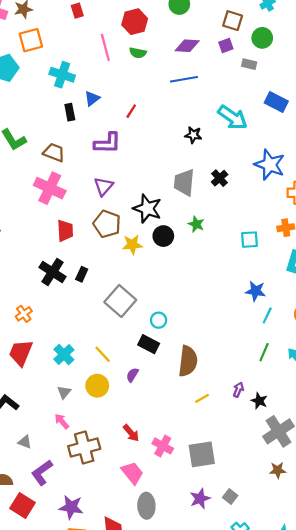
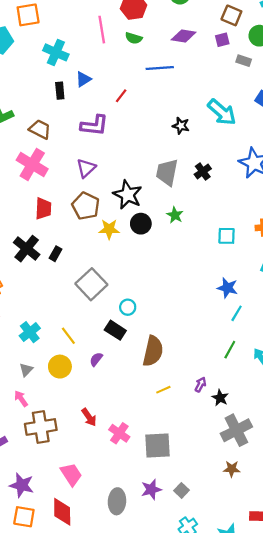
blue line: (184, 79) -> (160, 68), moved
pink trapezoid: (132, 473) -> (71, 474), moved
gray ellipse: (146, 506) -> (117, 501), moved

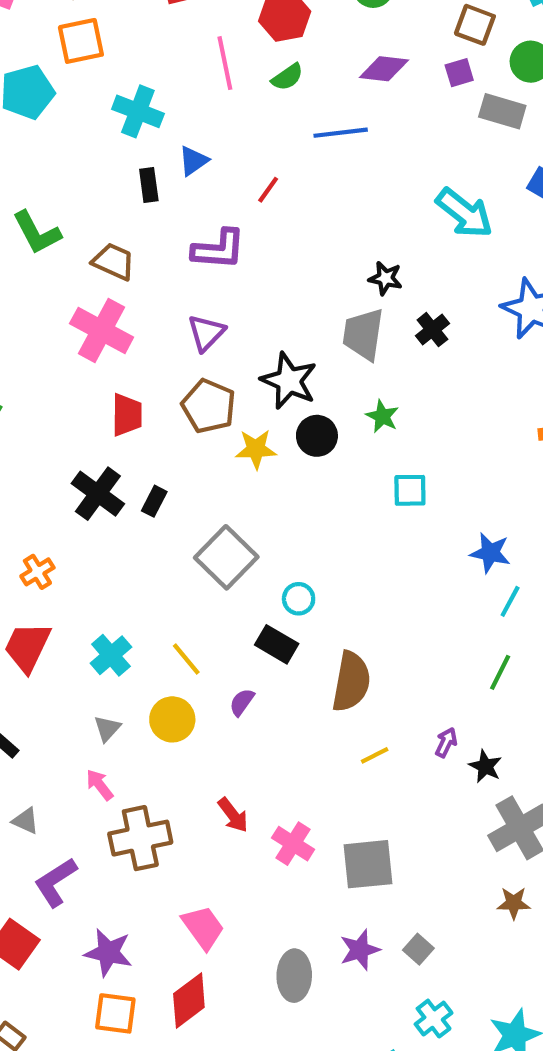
green semicircle: (134, 38) -> (287, 77), turned -49
gray rectangle: (244, 61) -> (502, 111), size x1.5
black star: (181, 126) -> (385, 278), moved
cyan square: (227, 236) -> (410, 490), moved
red diamond: (62, 512) -> (189, 1000), turned 56

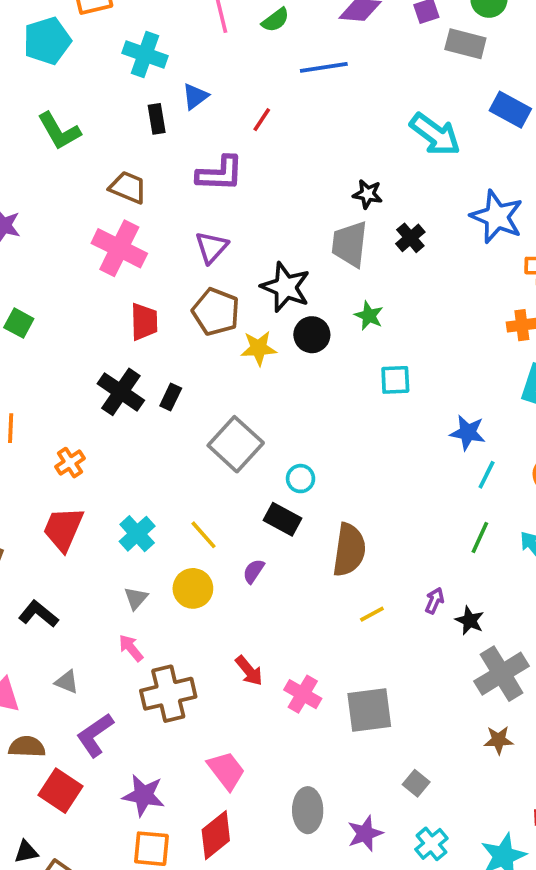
green L-shape: (37, 233) -> (59, 131), moved
purple star: (360, 950) -> (365, 834), moved

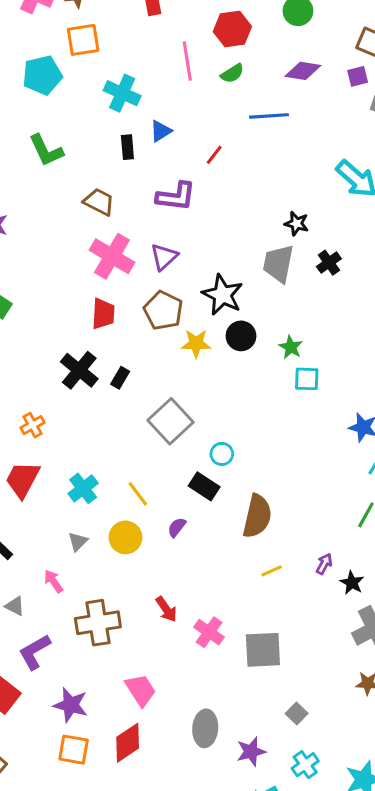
pink cross: (119, 248) -> (112, 256), moved
green star: (369, 316) -> (291, 347), moved
pink arrow: (131, 648) -> (53, 581), moved

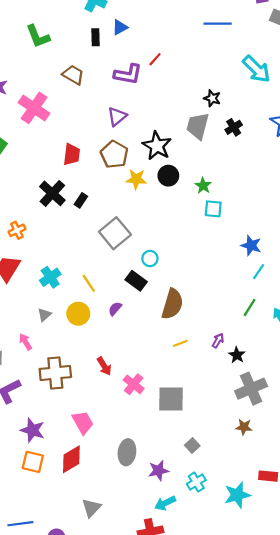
blue line: (269, 116) -> (218, 24), moved
red line: (214, 155) -> (155, 59), moved
pink cross: (112, 256) -> (34, 108), moved

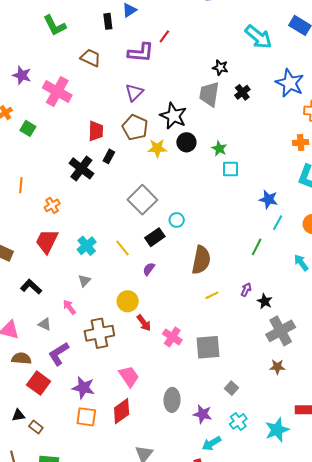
black rectangle: (81, 200) -> (109, 156), moved
black rectangle: (136, 281) -> (155, 237), moved, turned -66
green line: (250, 308) -> (257, 247), moved
yellow circle: (78, 314) -> (128, 301), moved
purple star: (158, 471) -> (203, 414), turned 30

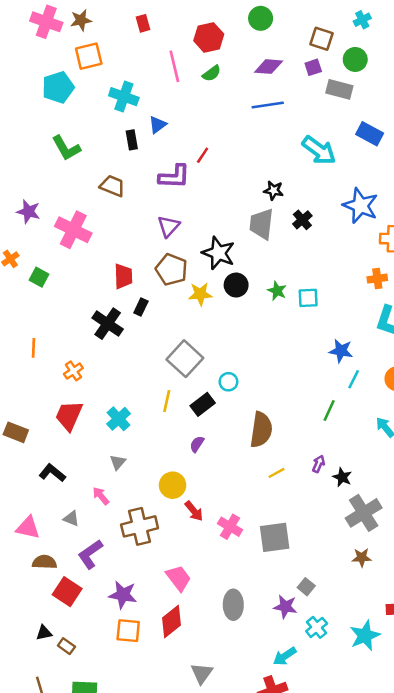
cyan square: (231, 169) -> (308, 298), moved
yellow line: (123, 248) -> (167, 401), moved, turned 54
purple star: (203, 414) -> (285, 607), moved

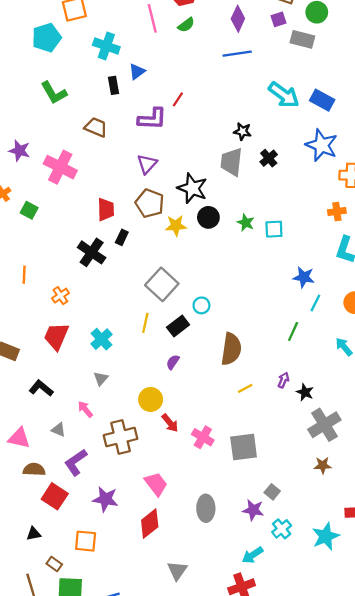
purple diamond: (269, 67) -> (238, 19), turned -70
blue rectangle: (370, 134) -> (322, 100), moved
orange square: (128, 631) -> (86, 541), moved
brown rectangle: (66, 646) -> (54, 564), moved

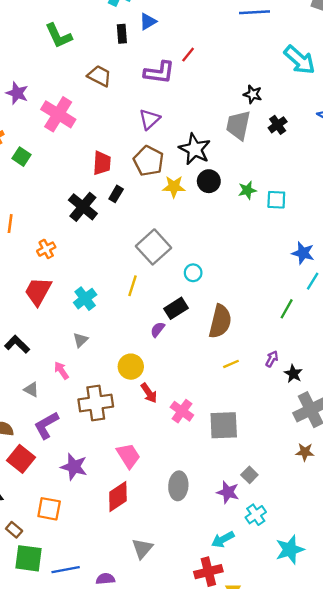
green star: (246, 223) -> (247, 190), turned 30
black rectangle: (178, 326) -> (176, 308), moved
cyan star: (326, 536) -> (290, 550), moved

